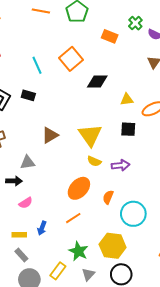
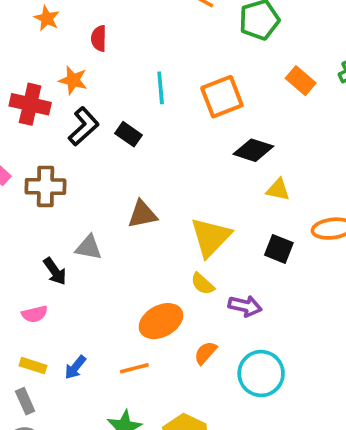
yellow triangle: (127, 100) -> (278, 190), moved
black arrow: (14, 181) -> (55, 271), turned 35
pink semicircle: (26, 203) -> (35, 314), moved
cyan circle: (133, 214) -> (261, 374), moved

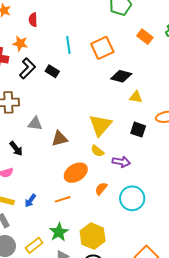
brown triangle: (142, 214) -> (60, 139), moved
gray triangle: (89, 248) -> (35, 124), moved

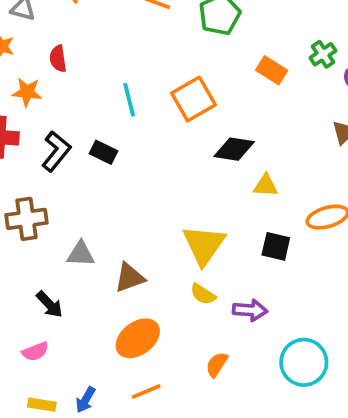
orange star: (20, 43) -> (27, 92), moved
orange ellipse: (76, 173) -> (138, 338), moved
cyan circle: (132, 198) -> (304, 362), moved

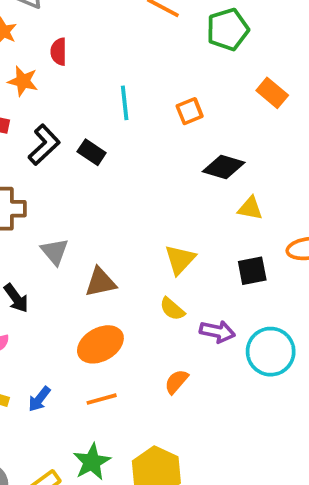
orange square: (193, 99) -> (190, 111), size x0.6
yellow triangle: (204, 245) -> (180, 260), size x0.7
black square: (276, 246) -> (252, 271), turned -32
gray triangle: (81, 254) -> (55, 252), turned 40
cyan circle: (304, 362) -> (271, 352), moved

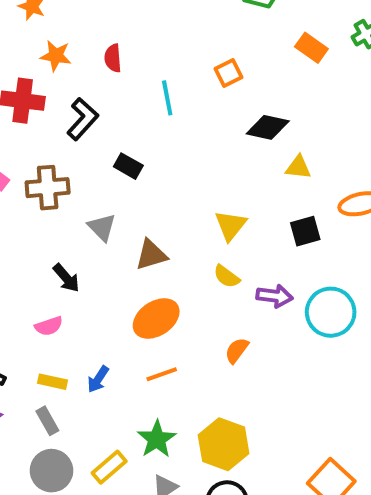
red semicircle: (59, 52) -> (113, 58), moved
cyan line: (125, 103) -> (167, 98), moved
black rectangle: (92, 152) -> (128, 166), moved

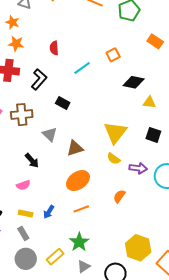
orange star: (56, 56) -> (16, 44), moved
cyan line: (167, 98) -> (82, 68), turned 66
yellow triangle: (231, 225) -> (115, 133), size x1.4
black square: (305, 231) -> (153, 135), turned 35
yellow hexagon: (224, 444) -> (138, 248), moved

